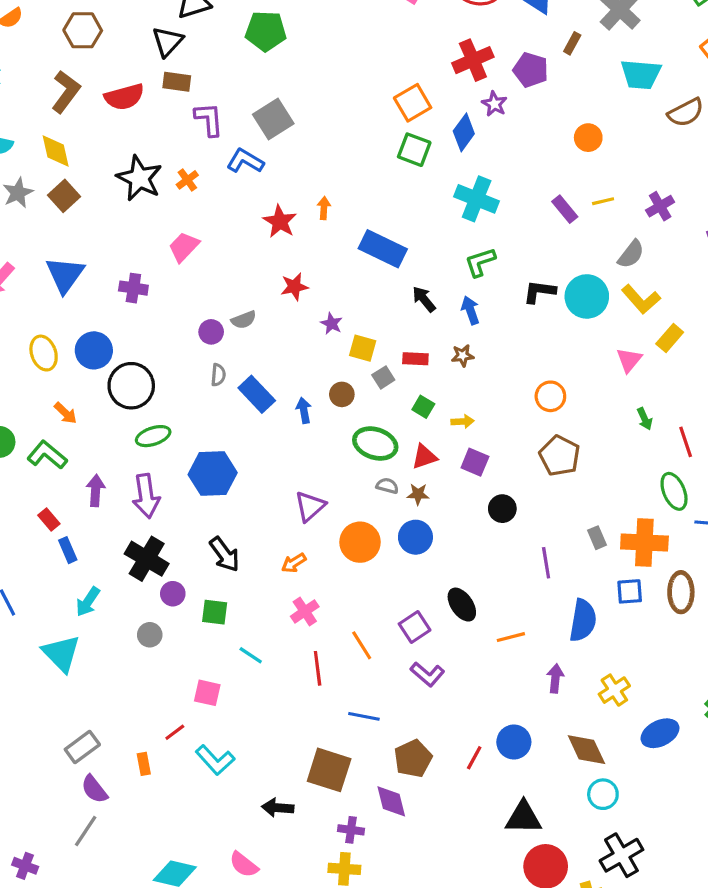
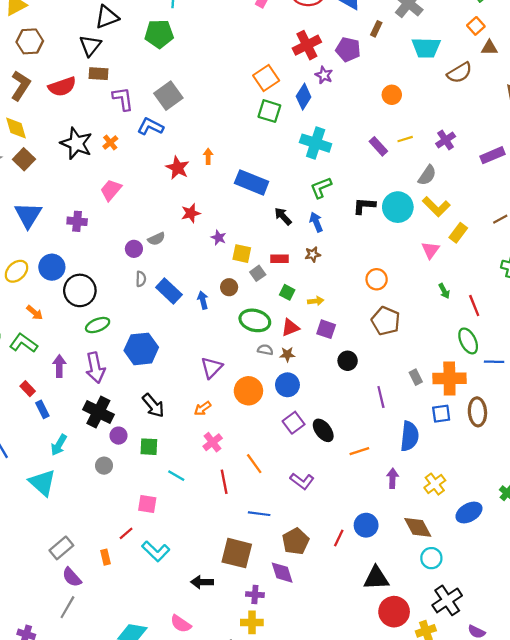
yellow ellipse: (44, 353) -> (16, 271), turned 70
purple square: (415, 627) -> (294, 423), moved

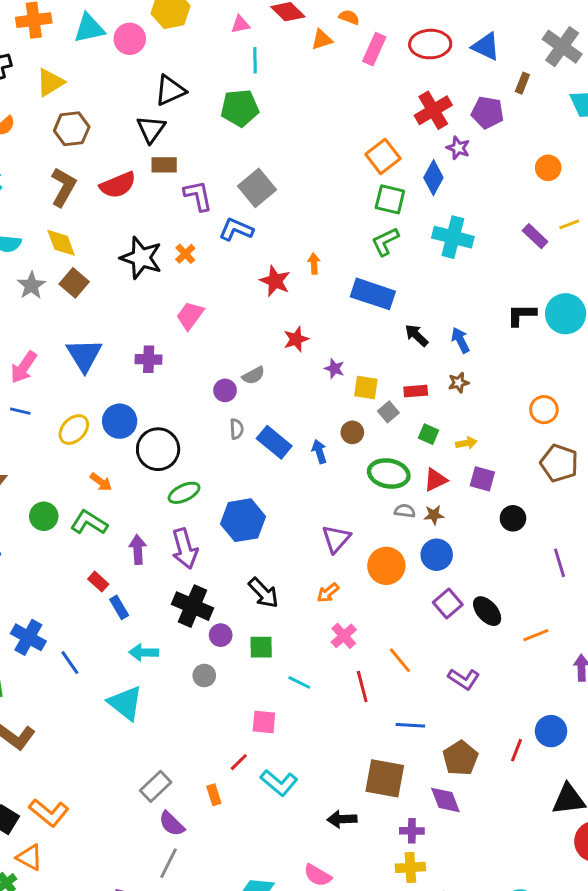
green L-shape: (321, 188) -> (385, 242), moved
cyan arrow: (59, 445) -> (144, 652), turned 65

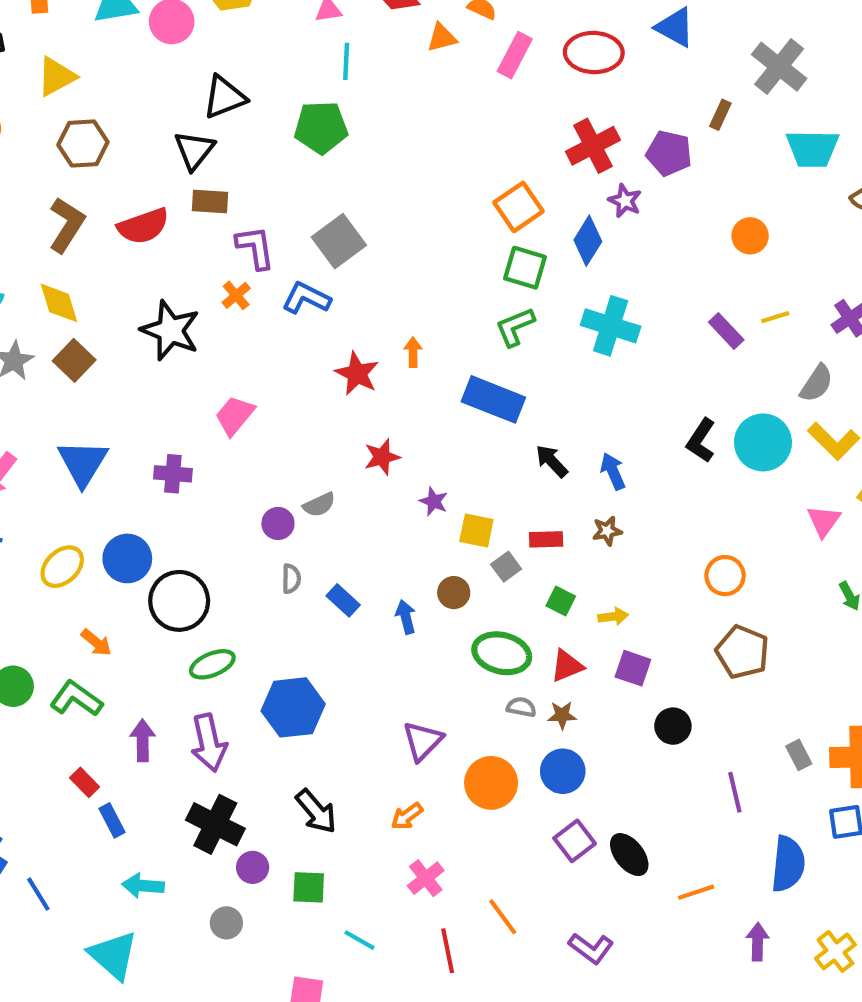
blue triangle: (486, 46) -> (675, 27), moved
orange cross: (185, 254) -> (236, 295), moved
black L-shape: (522, 315) -> (701, 441), turned -60
blue rectangle: (274, 442) -> (343, 600), size x0.7

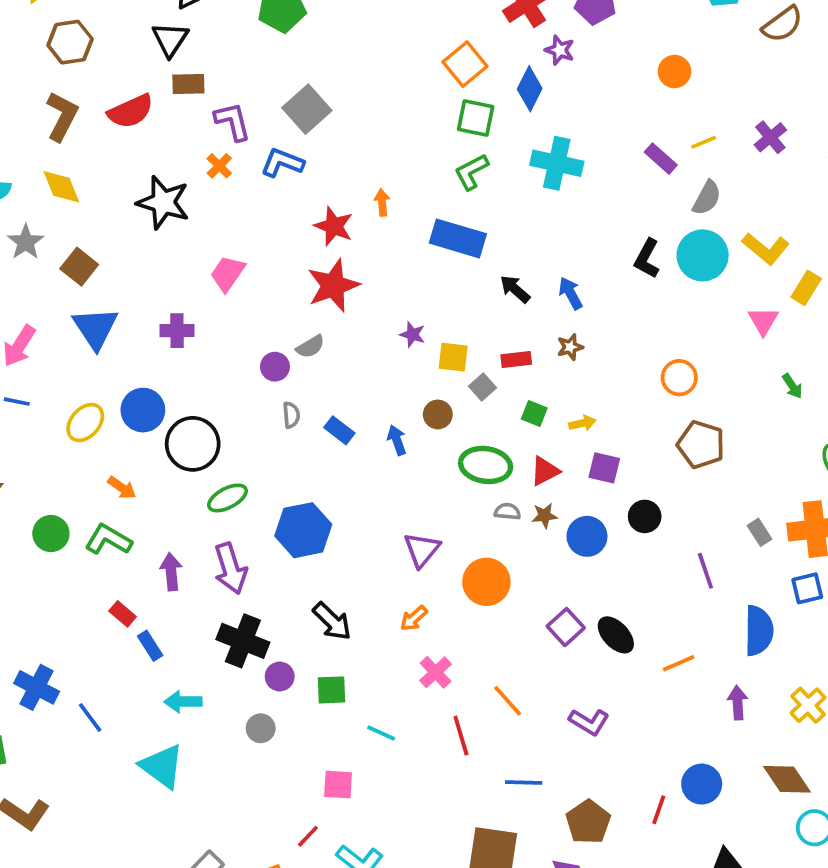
brown square: (74, 360) -> (79, 267), moved
gray semicircle: (816, 383) -> (707, 198), moved
red star: (382, 457) -> (333, 286), moved, size x1.6
blue circle: (563, 771) -> (587, 536), moved

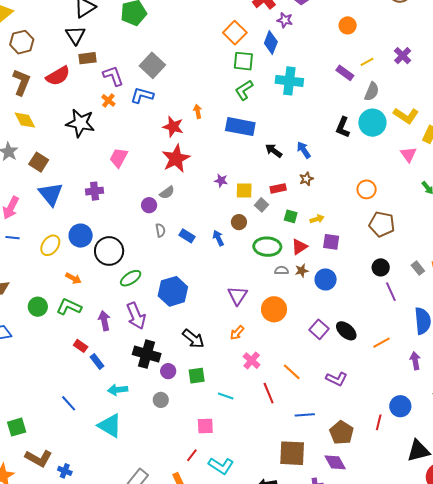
black circle: (645, 516) -> (381, 267), moved
blue cross: (37, 687) -> (65, 471), moved, size x0.6

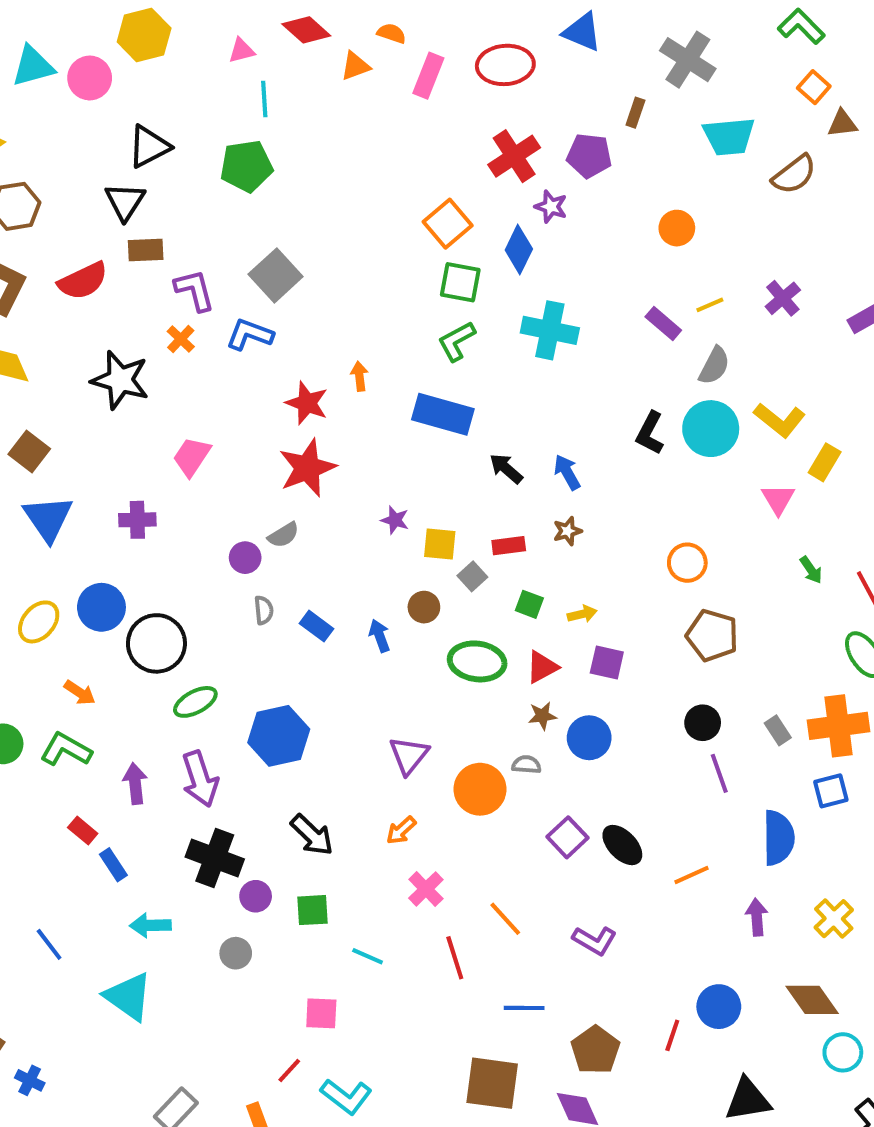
gray semicircle: (282, 270) -> (526, 765), moved

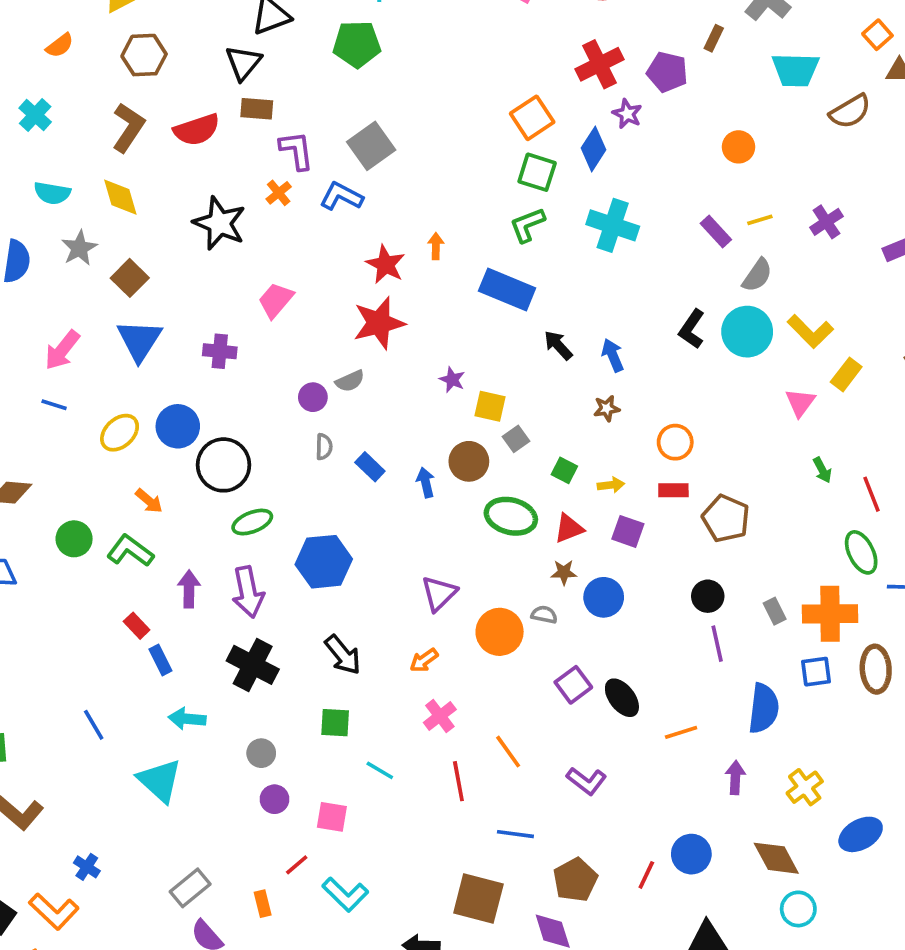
red rectangle: (509, 546) -> (673, 490), moved
orange circle: (687, 563) -> (675, 442), moved
brown circle: (424, 607) -> (469, 461), size x1.4
purple circle: (256, 896) -> (274, 799), moved
blue cross: (30, 1080) -> (87, 867), moved

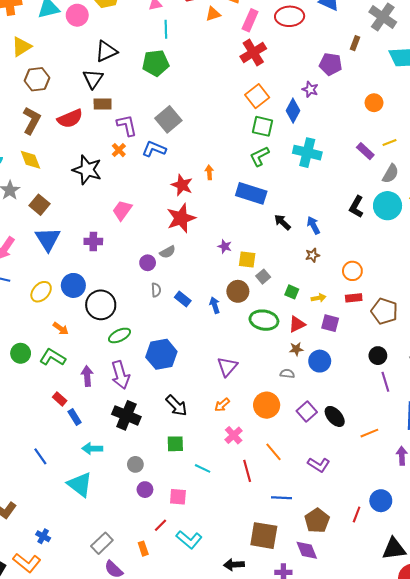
red cross: (599, 64) -> (253, 53), moved
orange circle: (500, 632) -> (267, 405), moved

